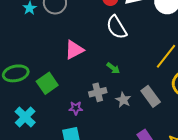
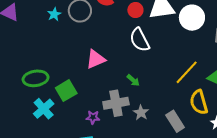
gray cross: (98, 92) -> (116, 103), size x1.4
gray rectangle: (151, 96) -> (175, 121), moved
cyan cross: (25, 117) -> (44, 109), moved

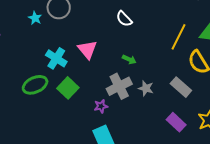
white semicircle: (140, 40) -> (124, 19), size x0.7
pink triangle: (96, 59) -> (87, 50), turned -30
cyan cross: (44, 109) -> (56, 58), moved

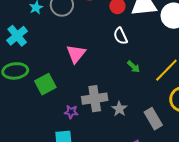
cyan cross: (56, 58) -> (17, 36), moved
green arrow: (129, 59) -> (134, 67), moved

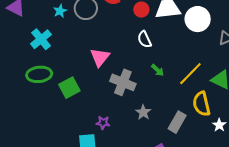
gray cross: (95, 99) -> (123, 82), moved, turned 30
purple star: (71, 112) -> (103, 123), moved
gray rectangle: (153, 119) -> (177, 122), turned 60

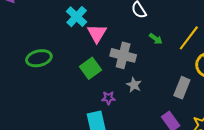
cyan cross: (41, 39) -> (77, 17), moved
green square: (69, 88) -> (91, 68), moved
gray star: (143, 112) -> (134, 85), moved

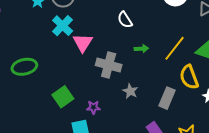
green arrow: (156, 39) -> (141, 49), turned -40
green square: (91, 68) -> (63, 97), moved
gray star: (134, 85) -> (130, 91), moved

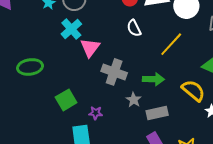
yellow line: (175, 48) -> (171, 44), moved
green arrow: (141, 49) -> (153, 79), moved, size x1.5
yellow semicircle: (189, 77) -> (193, 90), turned 145
gray rectangle: (167, 98) -> (157, 113), moved, turned 50

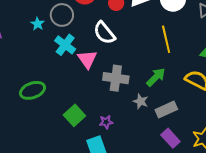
white semicircle: (134, 28) -> (104, 33), moved, size x1.4
yellow line: (171, 44) -> (166, 39), turned -44
green arrow: (153, 79) -> (156, 77), turned -35

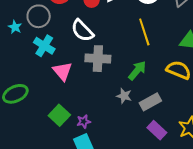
pink triangle: (87, 59) -> (62, 71), moved
gray cross: (116, 78) -> (98, 59), moved
purple star: (106, 122) -> (84, 122), moved

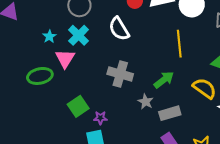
cyan star: (15, 27) -> (49, 36), moved
gray cross: (98, 59) -> (120, 74), moved
pink triangle: (62, 71) -> (65, 59), moved

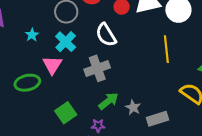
cyan star: (49, 36) -> (32, 35), moved
gray cross: (120, 74) -> (97, 68), moved, turned -35
green arrow: (164, 80) -> (108, 101), moved
purple star: (100, 118) -> (98, 126), moved

